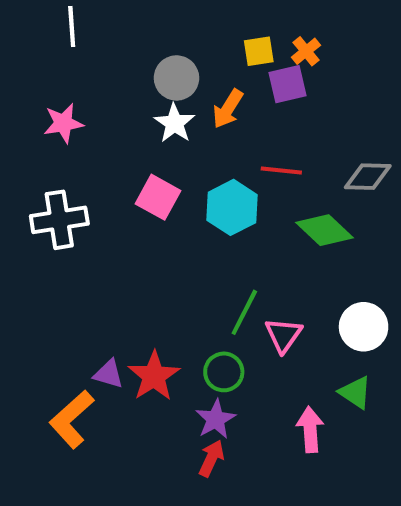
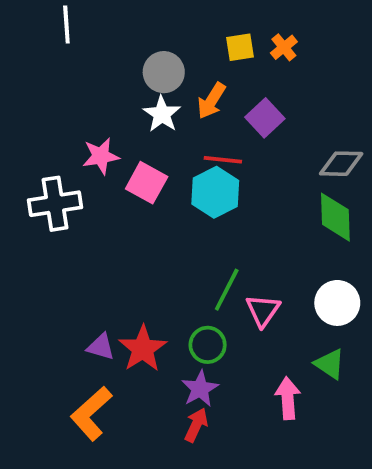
purple square: (288, 84) -> (265, 118), moved, turned -30
pink star: (63, 123) -> (101, 156), moved
red line: (281, 170) -> (223, 160), moved
green diamond: (325, 230) -> (335, 217), moved, turned 45
orange L-shape: (72, 419) -> (91, 414), moved

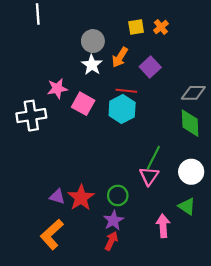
green line: (227, 290) -> (153, 158), moved

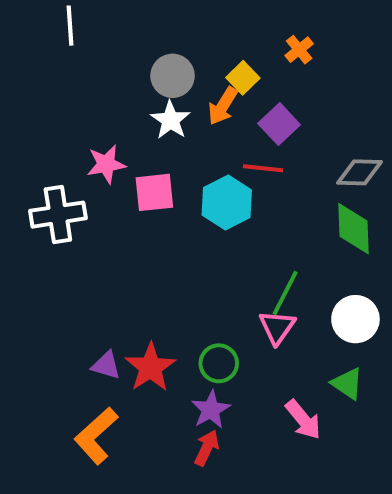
yellow square: (136, 27) -> (243, 78), moved, turned -35
red line: (126, 91) -> (263, 168), moved
pink square: (83, 104) -> (154, 192), turned -35
pink arrow: (163, 226) -> (303, 420), turned 145

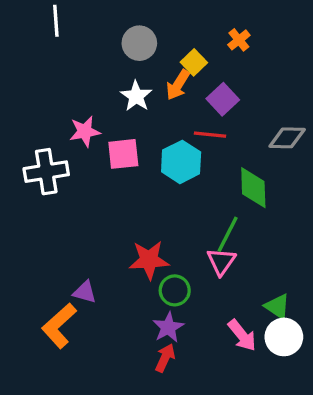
gray circle: (173, 76) -> (139, 43), moved
green diamond: (353, 229) -> (253, 188), moved
white circle: (355, 319) -> (284, 337), moved
red star: (150, 367) -> (149, 260), moved, turned 30
orange L-shape: (96, 436) -> (59, 326), moved

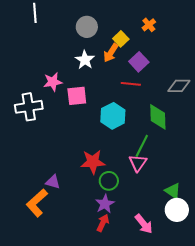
cyan hexagon: (181, 162) -> (113, 116), moved
pink arrow: (242, 335) -> (144, 224), moved

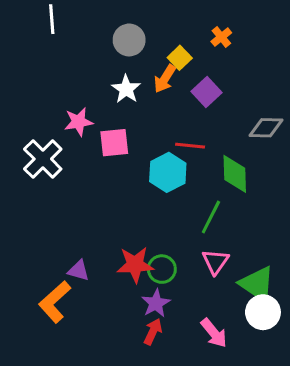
red line: (131, 84) -> (190, 146), moved
white cross: (29, 107) -> (43, 159), turned -36
red star: (93, 162) -> (135, 265), moved
pink triangle: (138, 163) -> (215, 262), moved
green triangle: (173, 191) -> (257, 284), size x1.5

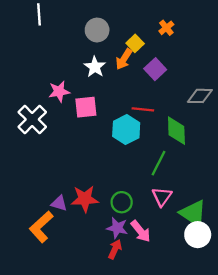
red star: (135, 265) -> (85, 199), moved
purple star: (156, 303) -> (117, 228), turned -30
pink arrow: (214, 333) -> (141, 231), moved

